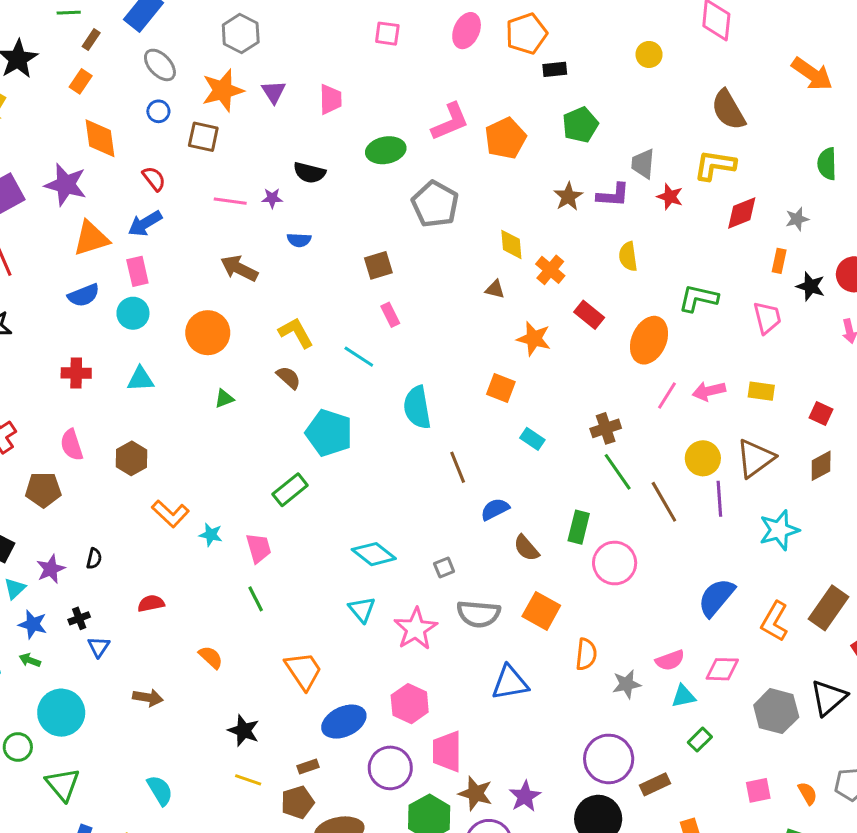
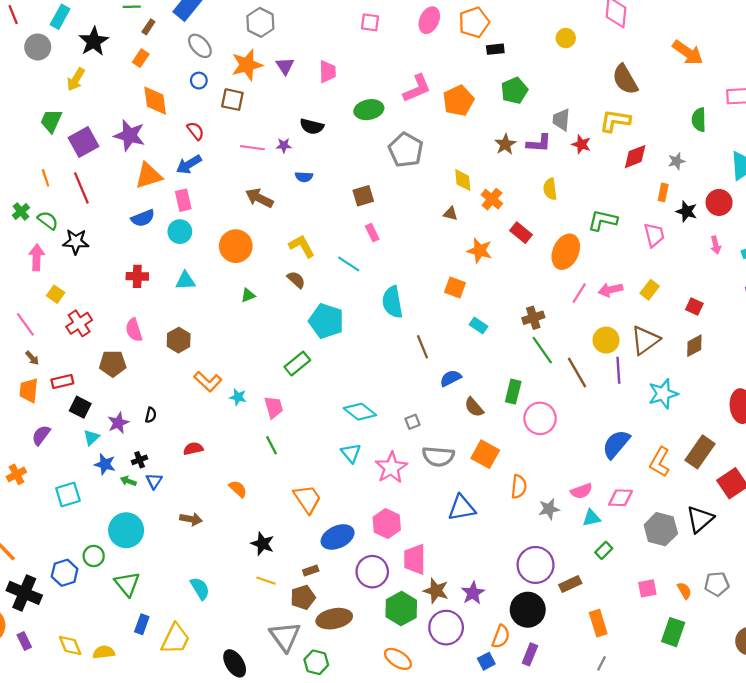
yellow rectangle: (761, 391) -> (650, 290), turned -60
green arrow: (30, 660) -> (128, 481), moved

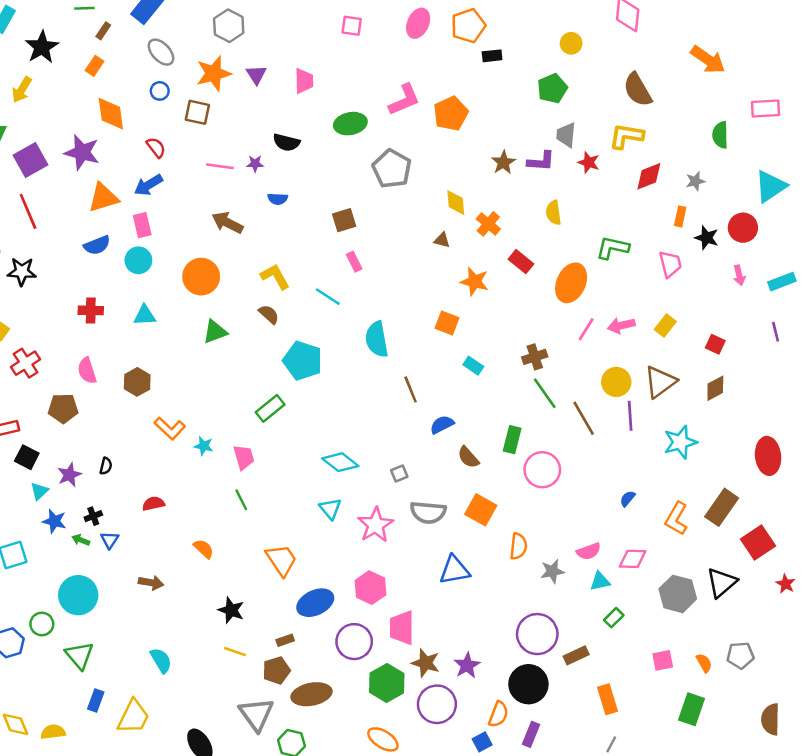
green pentagon: (514, 91) -> (552, 88), moved
green triangle: (248, 295) -> (215, 332), size x1.5
blue semicircle: (616, 444) -> (628, 499), size x0.5

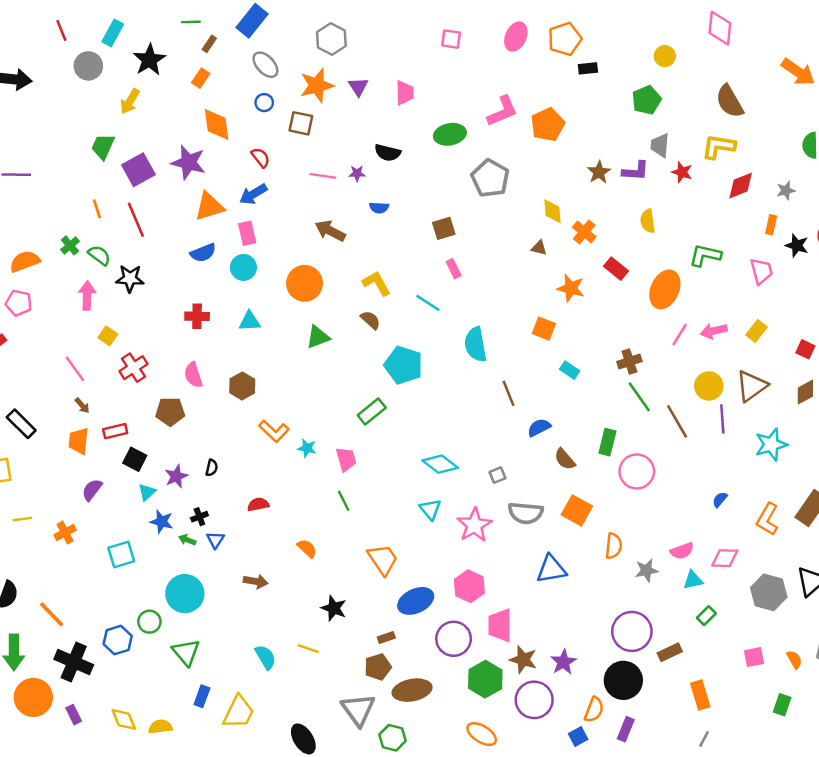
yellow line: (235, 652) -> (308, 649), moved
green rectangle: (692, 709) -> (782, 705), size x0.7

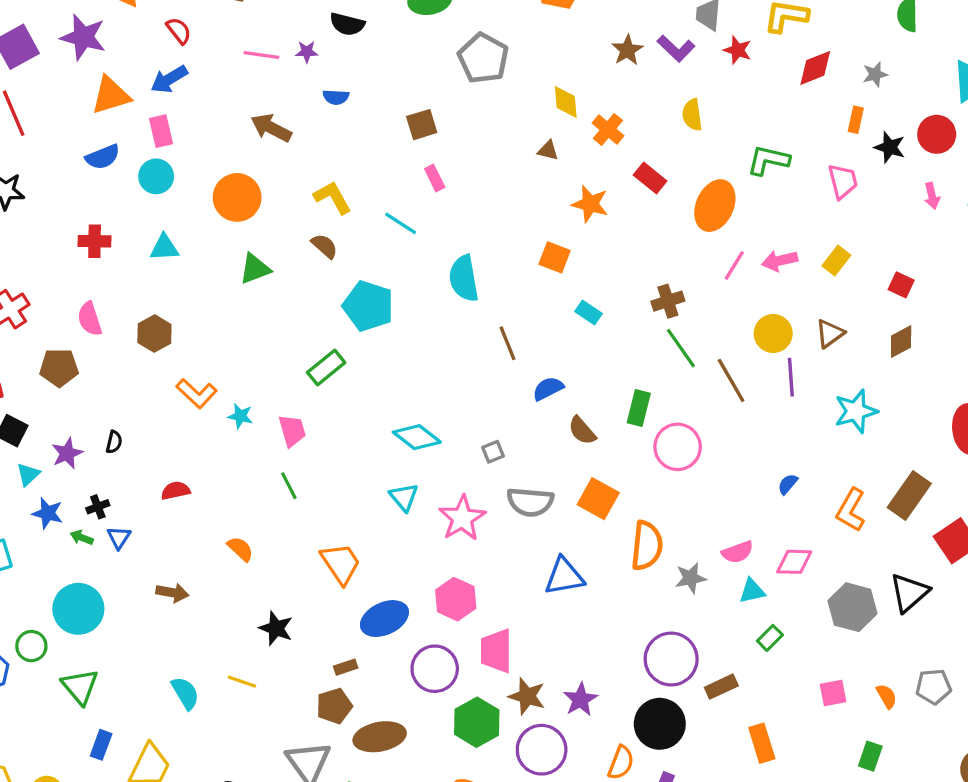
purple L-shape: (636, 171) -> (676, 48), turned 40
brown triangle: (752, 386) -> (830, 333), size x0.7
orange semicircle: (614, 546) -> (647, 546), size x1.4

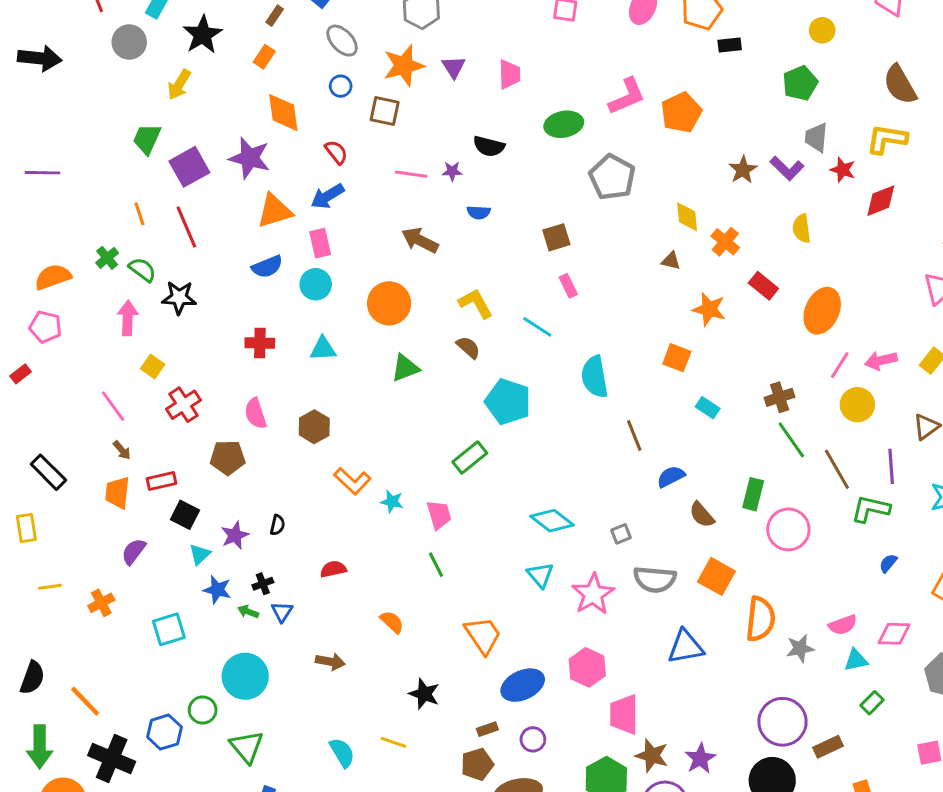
red diamond: (815, 68) -> (881, 201), moved
green L-shape: (768, 160) -> (871, 509), moved
yellow circle: (773, 333) -> (857, 405), moved
purple circle: (435, 669) -> (533, 739), moved, size x0.6

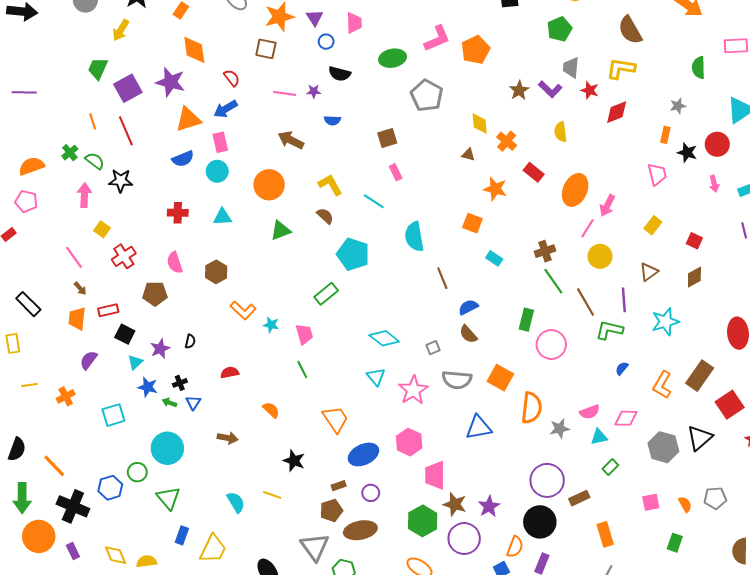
blue circle: (341, 86) -> (326, 42), moved
pink arrow: (881, 361) -> (607, 205), moved, turned -50
brown semicircle: (702, 515) -> (468, 334), moved

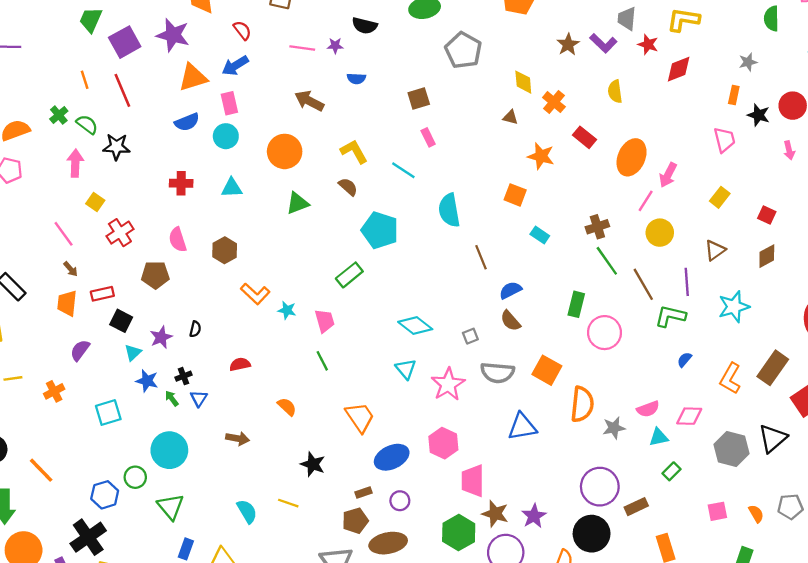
green arrow: (169, 403) -> (172, 398), turned 32
black cross: (73, 506) -> (88, 537), moved, turned 32

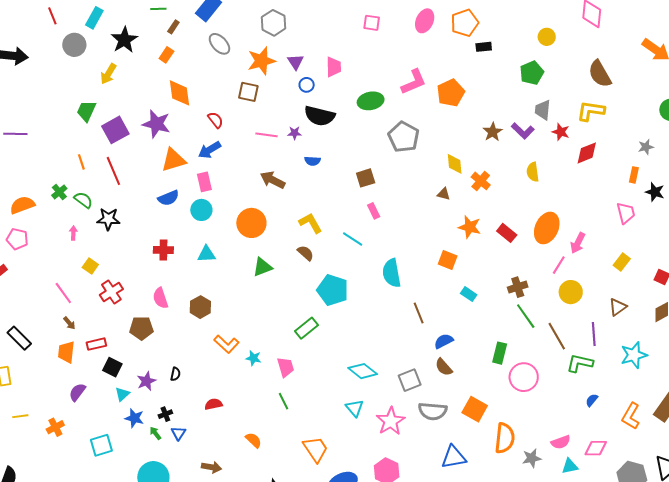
black semicircle: (365, 26) -> (320, 116), size x1.4
red rectangle: (584, 137) -> (507, 233), moved
pink arrow: (75, 163) -> (73, 233), size x0.6
gray square: (470, 336) -> (410, 380), size x1.6

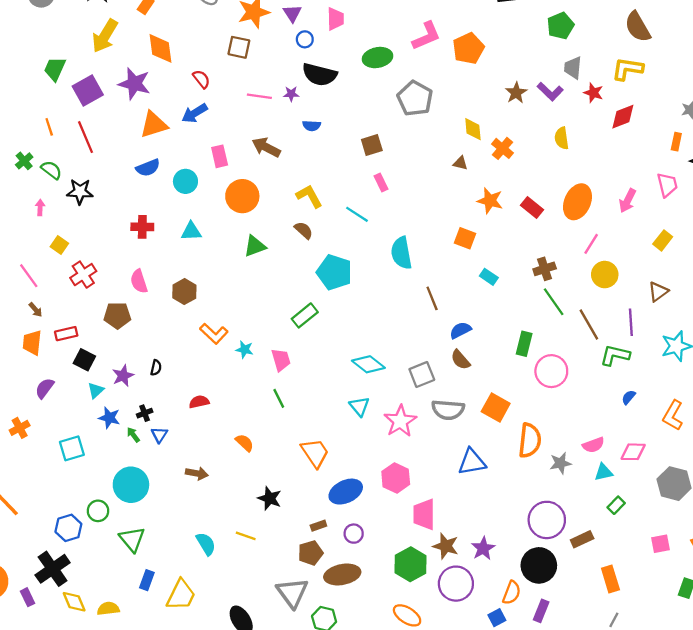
yellow arrow: (108, 74) -> (105, 36), moved, size x1.4
pink rectangle: (204, 182) -> (220, 156), moved
pink arrow: (578, 243) -> (627, 201), moved

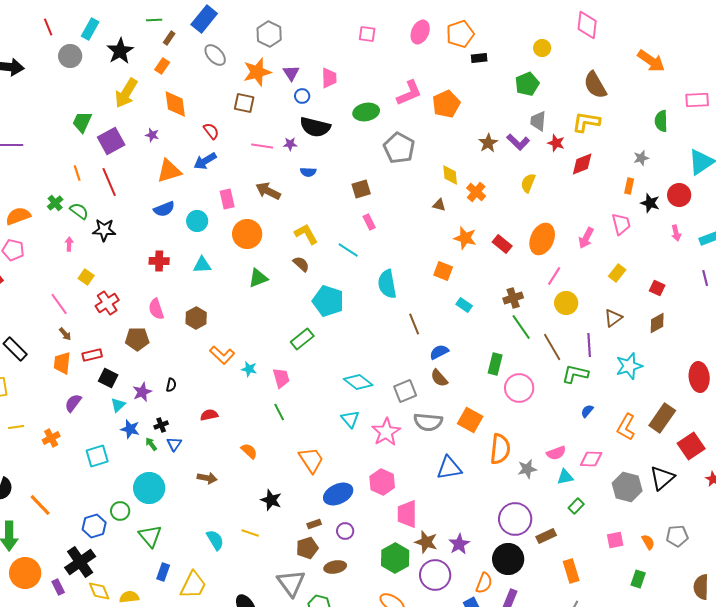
purple star: (134, 84) -> (152, 135), size x0.5
yellow semicircle: (562, 138) -> (528, 183), turned 30
brown ellipse: (342, 574) -> (335, 567), size x0.7

